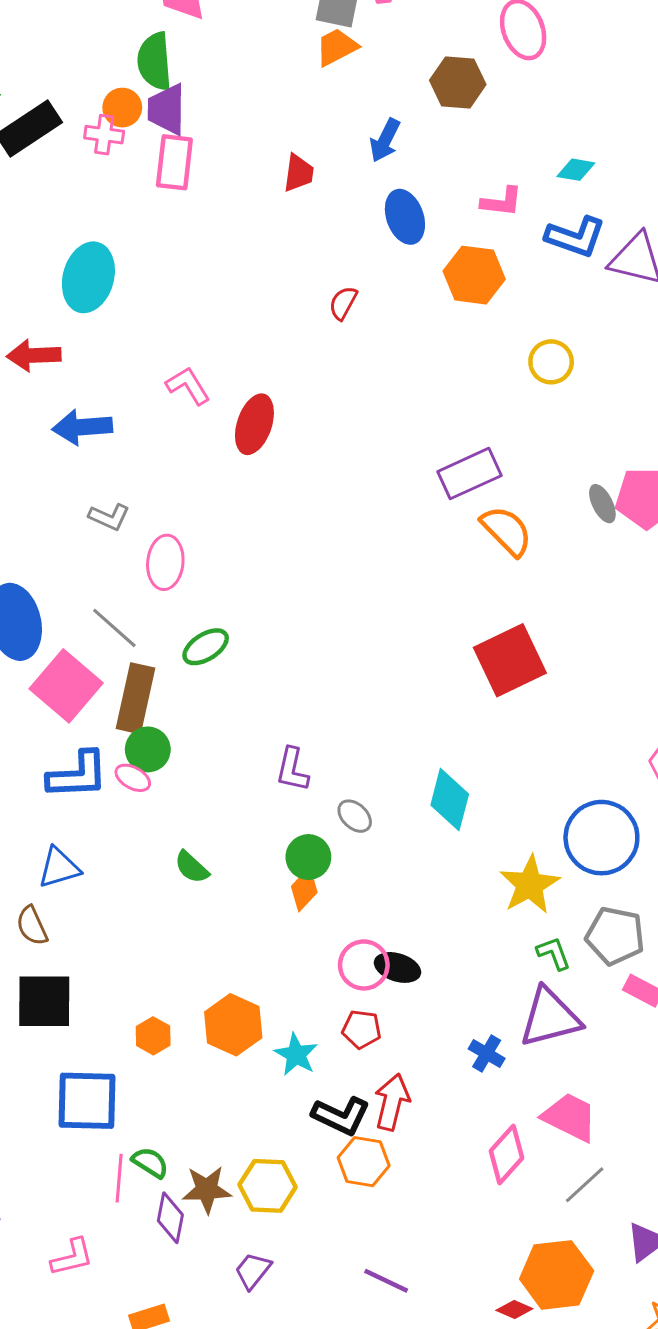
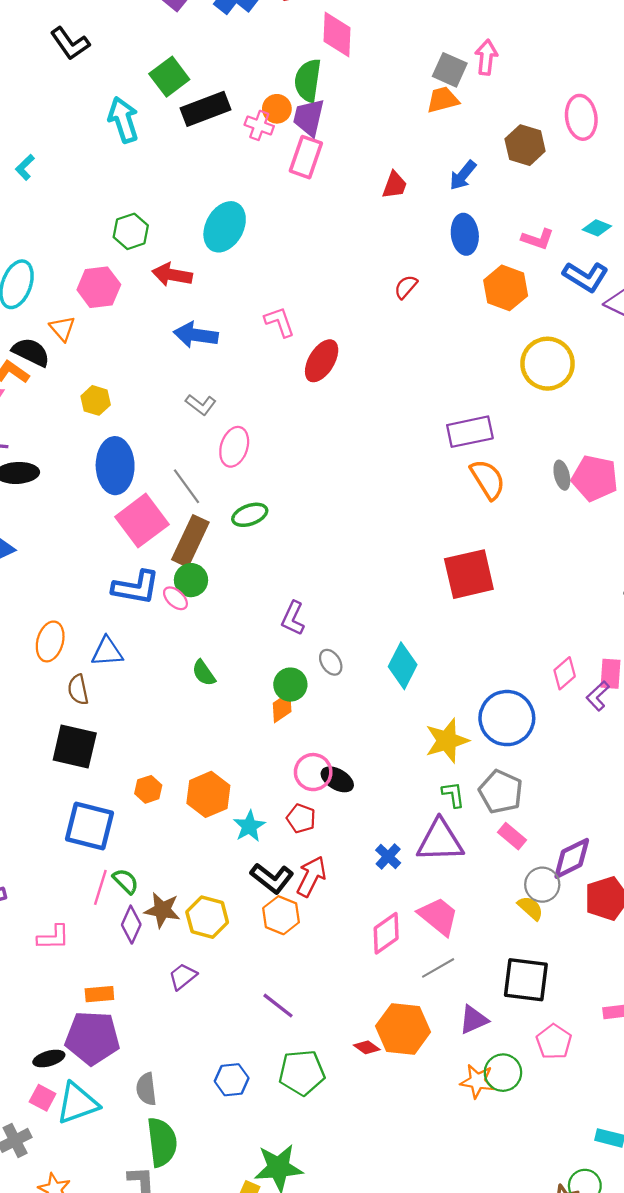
yellow circle: (551, 362) -> (548, 364), size x1.6

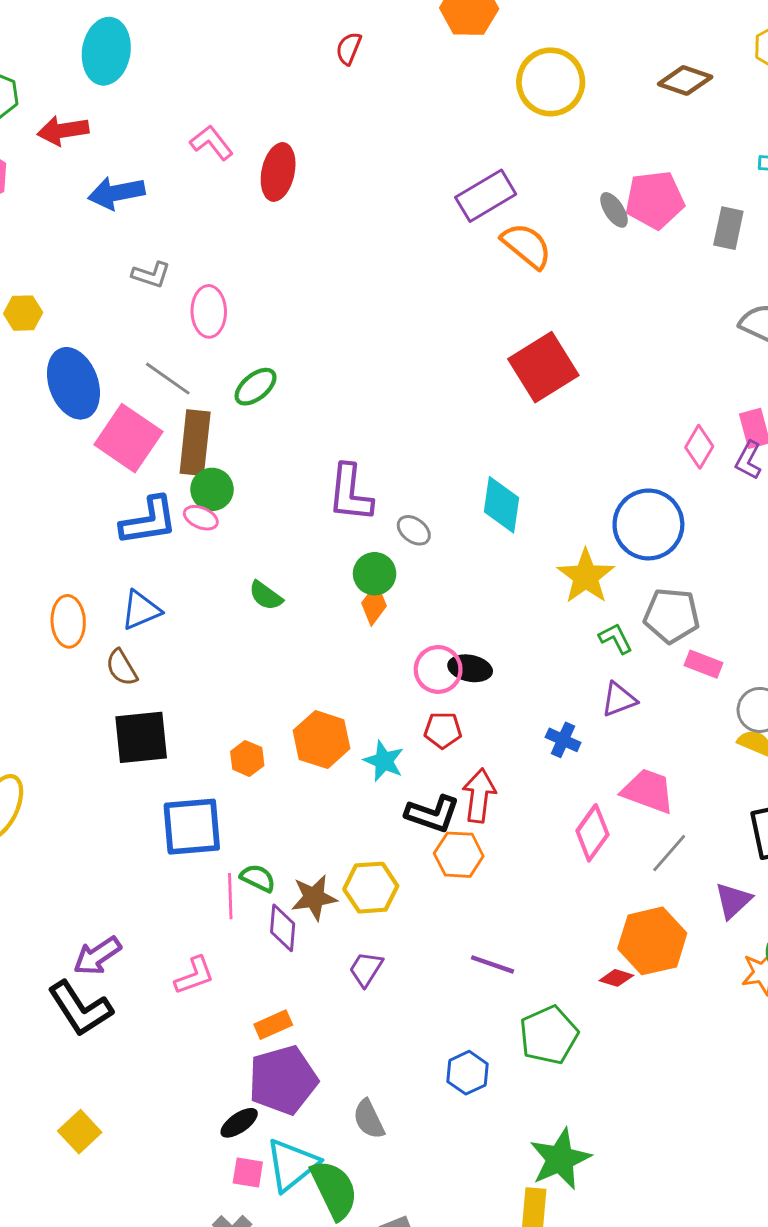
purple L-shape: (293, 618) -> (350, 493), size x1.4
purple triangle: (440, 841) -> (619, 699), size x0.6
green semicircle: (162, 1142) -> (334, 1190), moved

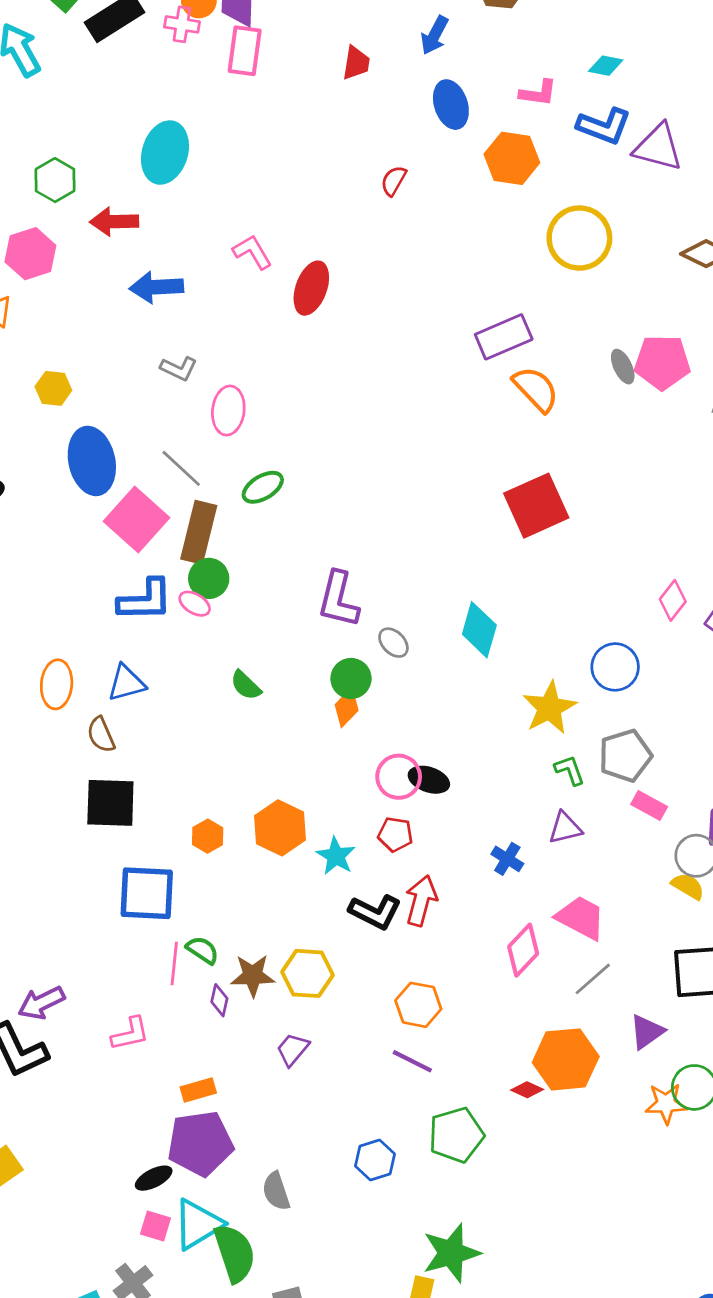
blue circle: (648, 524) -> (615, 667), size x0.7
gray pentagon: (672, 616) -> (625, 756), turned -30
orange hexagon: (459, 855) -> (418, 1005), moved
purple diamond: (283, 928) -> (219, 1000), size x0.7

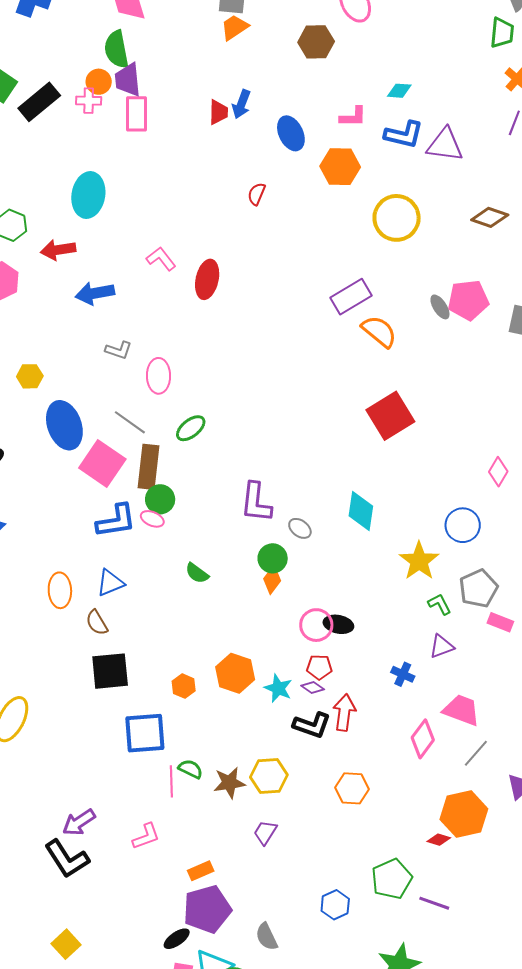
blue arrow: (435, 35) -> (241, 104), moved
purple diamond: (219, 1000) -> (313, 688), moved, turned -60
purple line: (412, 1061) -> (434, 903), moved

